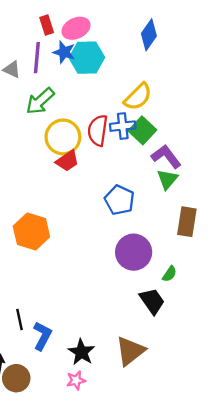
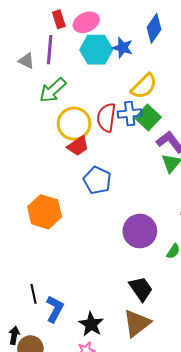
blue star: (64, 52) -> (123, 48), moved
blue pentagon: (119, 200) -> (97, 180), moved
black trapezoid: (152, 301) -> (141, 289), moved

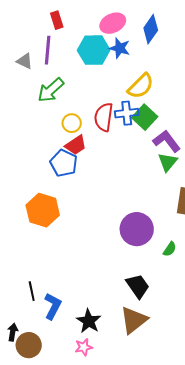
pink ellipse: (86, 22) -> (113, 23), moved
yellow circle: (74, 124) -> (72, 123), size x0.6
blue pentagon: (97, 180) -> (64, 163), moved

